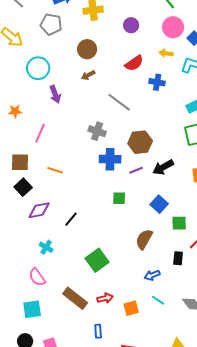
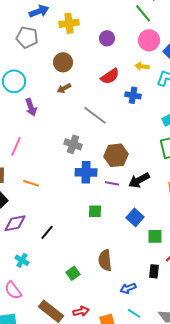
purple line: (136, 170) -> (112, 183), turned 32
brown semicircle: (144, 239) -> (105, 260), moved, turned -35
green square: (97, 260) -> (73, 273), size x0.6

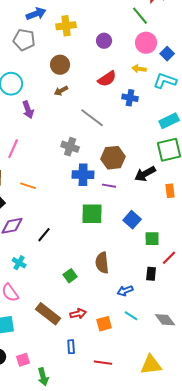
black arrow: (139, 180) -> (145, 174), moved
green square: (95, 211) -> (92, 214), size x1.6

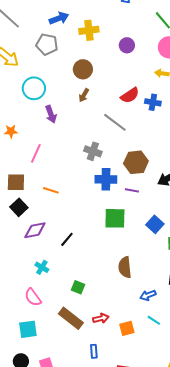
red semicircle: (107, 79) -> (130, 95), moved
brown arrow: (61, 91) -> (84, 95), turned -32
green square: (70, 276) -> (78, 287), moved, turned -32

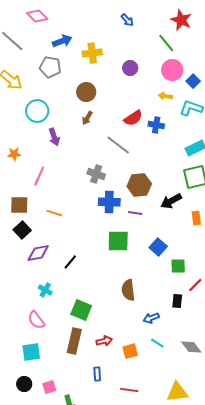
green square: (78, 287) -> (81, 310), size x1.5
brown rectangle: (71, 318) -> (74, 341), turned 65

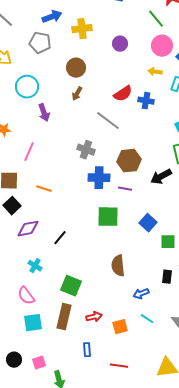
cyan square: (31, 352) -> (33, 323), moved

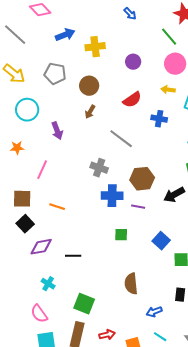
gray pentagon: (40, 43) -> (55, 74), moved
cyan circle: (27, 87) -> (27, 110), moved
red semicircle: (123, 94) -> (132, 100), moved
green square: (108, 217) -> (121, 235), size x0.6
black line: (60, 238) -> (73, 256), turned 49

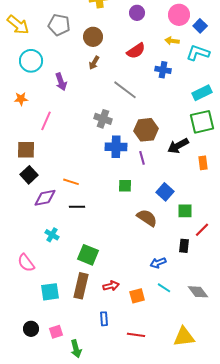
orange line: (57, 207) -> (71, 182), moved
purple line: (138, 207) -> (142, 158), turned 64
brown semicircle: (131, 284) -> (147, 218), moved, turned 130
pink semicircle: (39, 314) -> (26, 263), moved

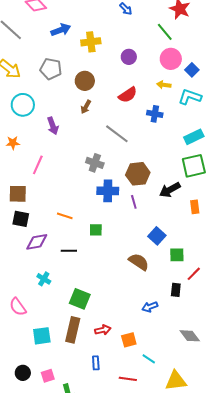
black square: (29, 175) -> (21, 219), turned -36
orange line: (71, 182) -> (65, 216), moved
green square: (125, 186) -> (96, 230), moved
cyan line: (164, 288) -> (149, 359), moved

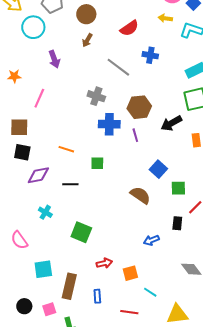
cyan circle: (23, 105) -> (33, 27), moved
blue cross: (155, 114) -> (150, 55), moved
brown rectangle: (73, 330) -> (69, 286), moved

